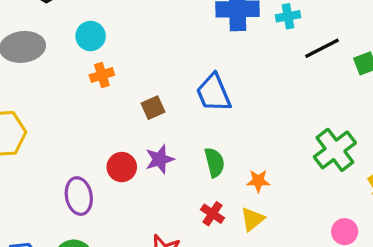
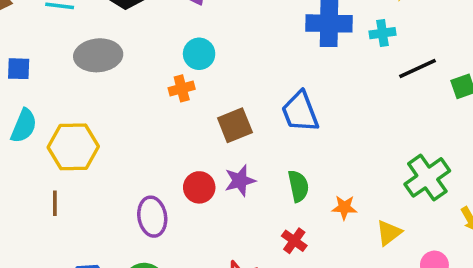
cyan circle: (91, 36) -> (199, 54), moved
brown square: (153, 108) -> (235, 125), size x1.4
yellow triangle: (253, 219) -> (389, 233), moved

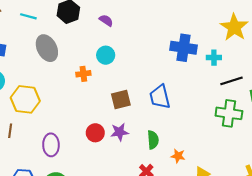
gray ellipse: (98, 55) -> (47, 48), turned 60
orange cross: (182, 88) -> (83, 74), moved
green cross: (427, 177) -> (229, 113), moved, turned 35
purple ellipse: (152, 217) -> (51, 145), moved

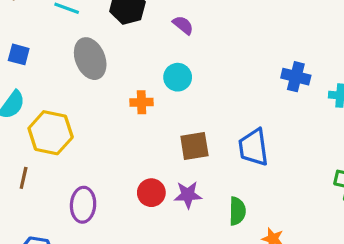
blue cross: (184, 48) -> (296, 77), size x0.7

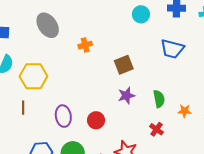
cyan circle: (178, 77) -> (141, 14), moved
blue trapezoid: (253, 147) -> (172, 49), moved, turned -55
red circle: (151, 193) -> (96, 120), moved

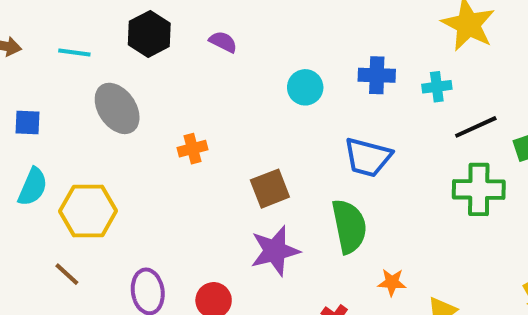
purple star: (126, 96) -> (275, 251), size x1.4
green semicircle: (159, 99) -> (349, 226), moved, size x1.5
brown line: (23, 108) -> (67, 274), turned -48

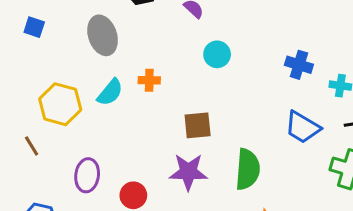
cyan circle: (305, 87) -> (217, 54), moved
blue trapezoid: (368, 157) -> (303, 127), moved
cyan semicircle: (33, 187) -> (110, 92), moved

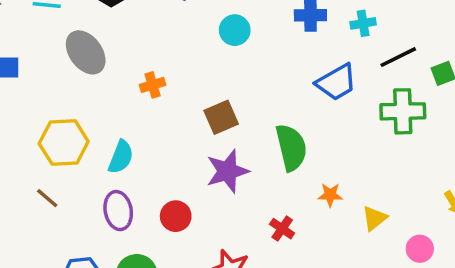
cyan circle: (217, 54) -> (235, 30), moved
cyan semicircle: (110, 92) -> (121, 157), moved
blue trapezoid: (303, 127) -> (336, 82), turned -42

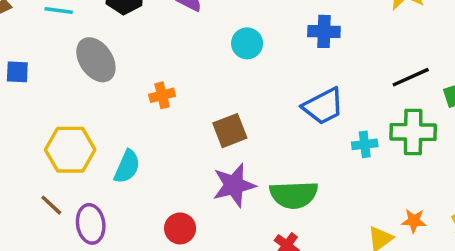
cyan cross: (363, 23) -> (365, 144), moved
blue trapezoid: (336, 82) -> (323, 106), moved
green semicircle: (291, 147) -> (294, 195), moved, turned 99
orange star: (330, 195) -> (414, 221), moved
purple ellipse: (118, 211) -> (91, 224), moved

